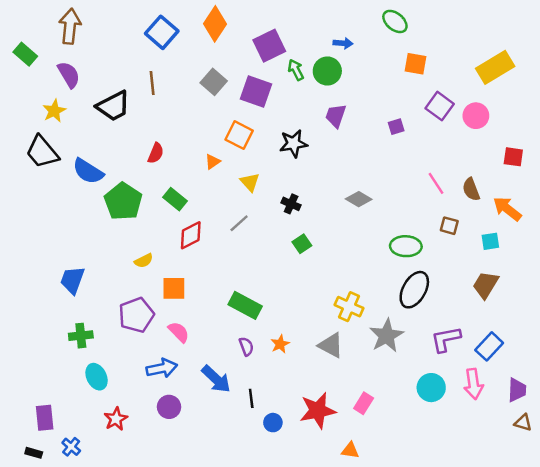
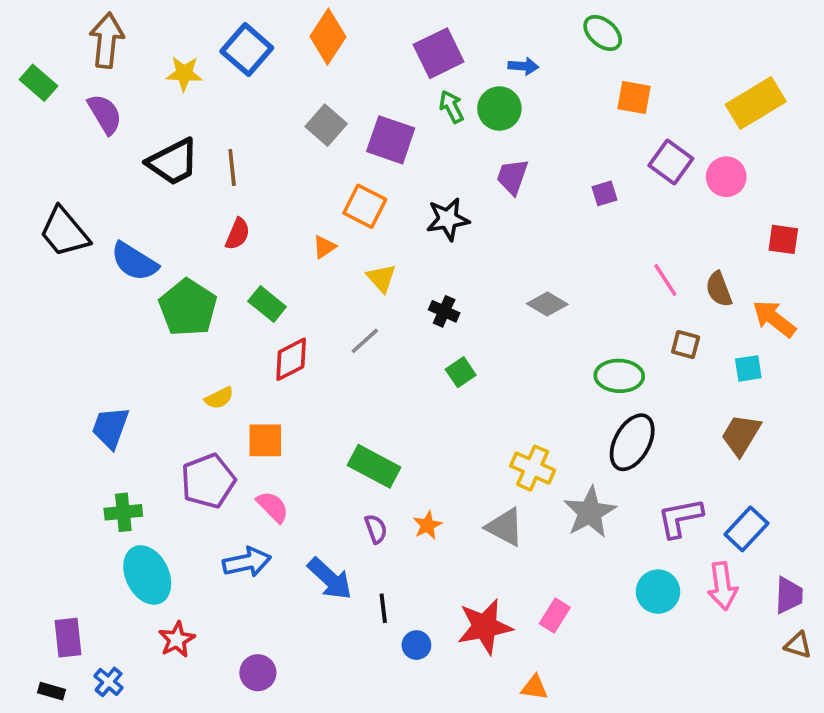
purple square: (269, 46) -> (439, 53), moved
brown line: (152, 83) -> (232, 168), moved
yellow star: (54, 111) -> (184, 73), moved, turned 30
cyan ellipse: (97, 377) -> (147, 575), size x1.4
purple circle: (169, 407) -> (258, 673), moved

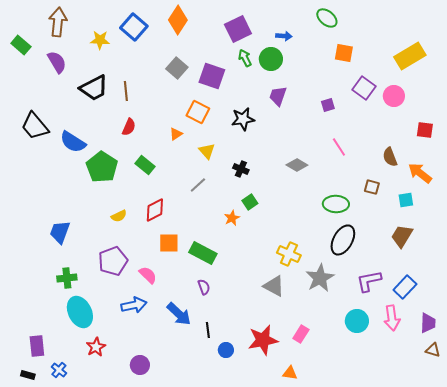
pink line: (665, 280) -> (339, 147), moved
red diamond: (291, 359) -> (155, 210), moved
orange square: (265, 440) -> (169, 243), moved
orange star: (428, 525) -> (232, 218), moved

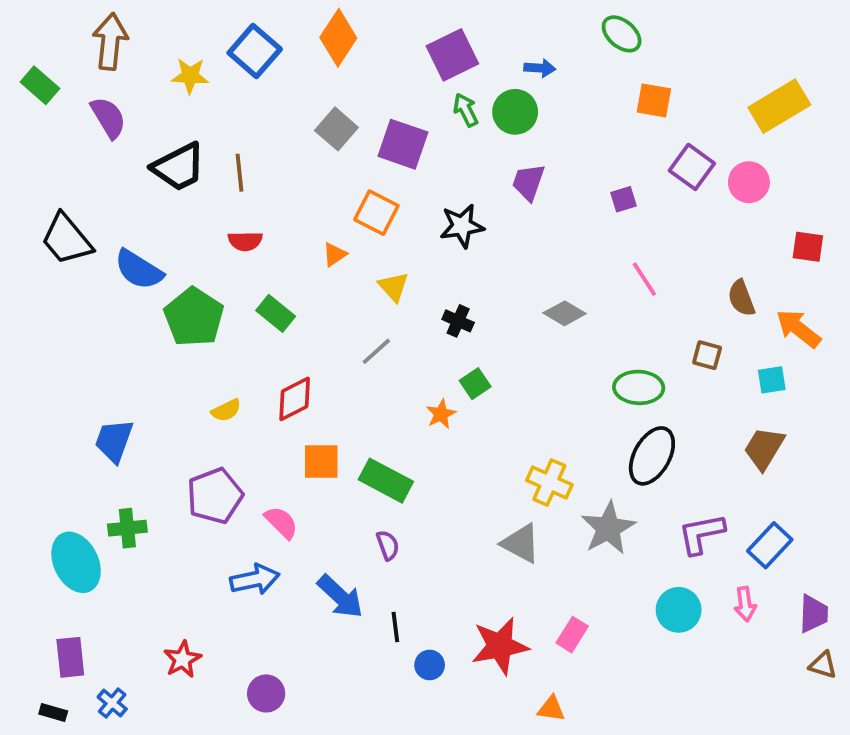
red semicircle: (129, 127) -> (245, 241), turned 66
cyan ellipse: (80, 312) -> (76, 562), moved
pink arrow: (392, 318) -> (745, 604), size x0.7

